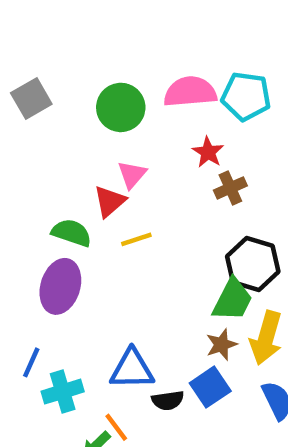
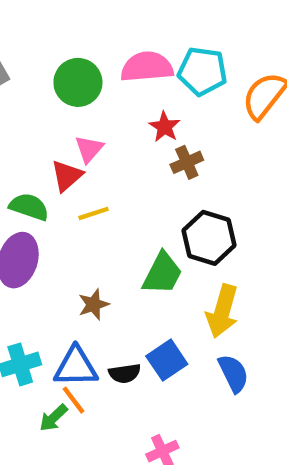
green trapezoid: (233, 300) -> (162, 273), moved
brown star: (221, 345) -> (94, 305), moved
blue triangle: (132, 369) -> (76, 367), moved

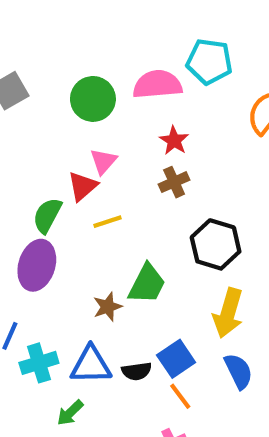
cyan pentagon: (202, 71) -> (209, 62), moved
brown cross: (187, 162) -> (174, 182), moved
green semicircle: (29, 207) -> (47, 215), turned -81
green trapezoid: (162, 273) -> (147, 284), moved
orange line: (74, 400) -> (180, 396), moved

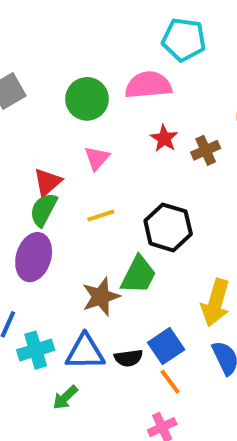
cyan pentagon: (209, 62) -> (184, 40), moved
brown cross: (174, 182) -> (206, 150), moved
red triangle: (83, 186) -> (47, 182), moved
black hexagon: (216, 244) -> (168, 227), moved
brown star: (108, 307) -> (101, 297), size x1.4

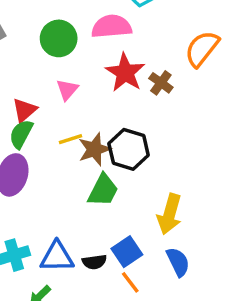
red star: (164, 138) -> (125, 73), size x1.6
brown cross: (206, 150) -> (161, 83), turned -30
brown star: (101, 297) -> (94, 149), moved

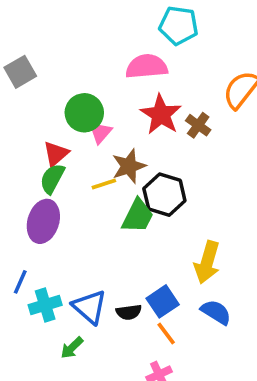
green circle: (59, 38) -> (84, 113), moved
brown star: (94, 149) -> (129, 166), moved
green trapezoid: (103, 190) -> (138, 216), moved
blue triangle: (57, 257) -> (90, 307), turned 42
blue semicircle: (178, 262) -> (216, 312), turned -32

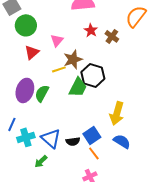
green circle: (84, 113) -> (26, 25), moved
red star: (161, 115) -> (91, 30), size x0.6
green semicircle: (52, 179) -> (42, 93), moved

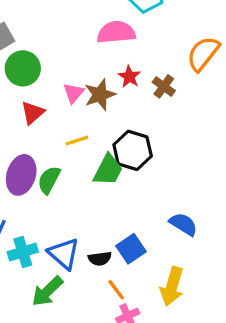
brown star: (73, 59) -> (100, 95), moved
yellow arrow: (117, 113) -> (172, 286), moved
blue semicircle: (122, 141) -> (183, 224), moved
orange line: (94, 153) -> (116, 290), moved
green arrow: (41, 161) -> (47, 291), size x1.5

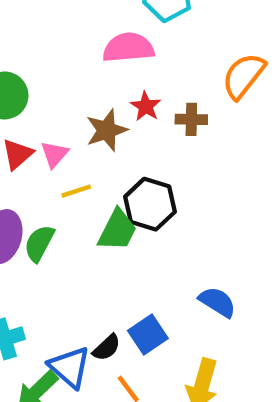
brown cross: (164, 86) -> (191, 119), turned -35
pink triangle: (74, 93) -> (54, 154), moved
blue triangle: (64, 254) -> (70, 367), moved
black semicircle: (100, 259) -> (107, 348), turned -35

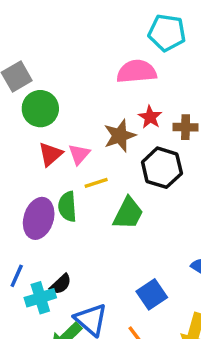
black hexagon: (150, 204) -> (162, 168), moved
green semicircle: (39, 243) -> (67, 207), moved, turned -32
black semicircle: (107, 348) -> (61, 284), moved

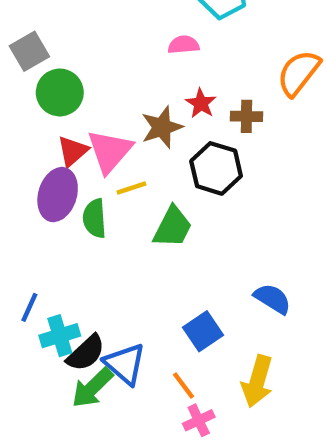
pink semicircle: (137, 71) -> (184, 45), size x0.6
pink triangle: (79, 154) -> (110, 151), size x1.6
purple ellipse: (39, 218) -> (58, 195), moved
black semicircle: (61, 284) -> (86, 353), moved, size x1.4

